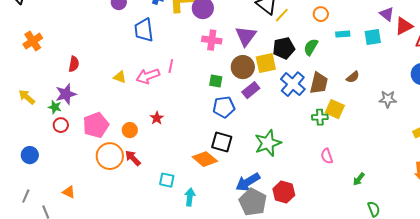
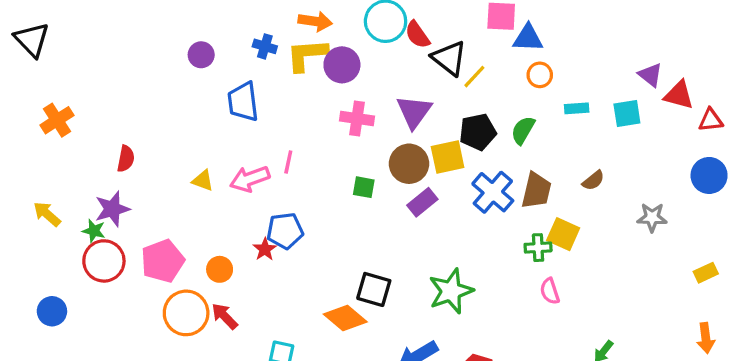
red triangle: (404, 26) -> (679, 95), turned 42
blue pentagon: (224, 107) -> (285, 231), moved
red circle: (61, 125) -> (104, 261), size x1.6
pink semicircle: (327, 156) -> (550, 291), moved

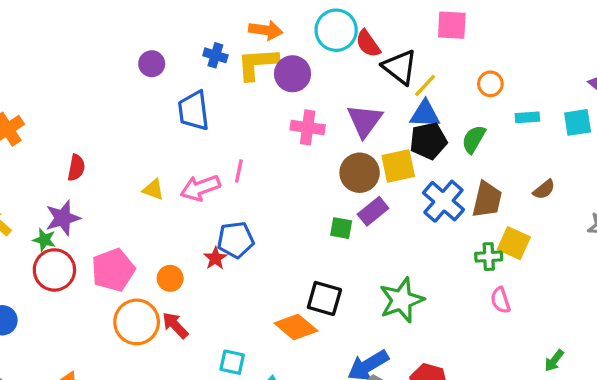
blue triangle: (528, 38) -> (425, 114), moved
green square: (364, 187) -> (341, 228), moved

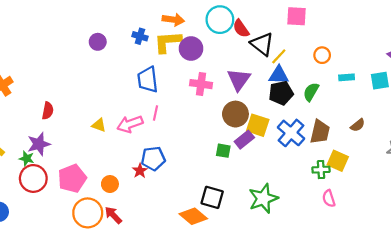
blue trapezoid: (194, 111) -> (148, 80), moved
yellow square: (398, 166) -> (258, 125), moved, turned 30

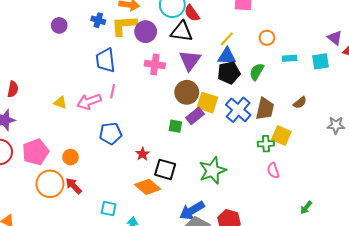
black triangle: (262, 44) -> (182, 32), moved, turned -30
red star: (140, 171) -> (143, 154), moved

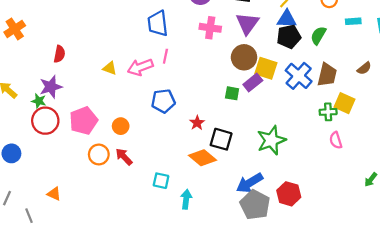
orange circle: (50, 184) -> (99, 154), size x0.7

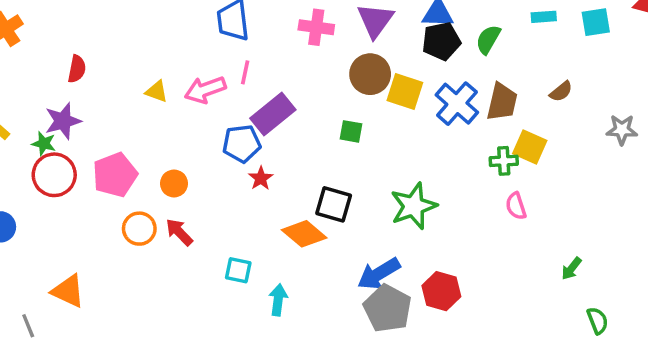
purple rectangle: (253, 82) -> (273, 114), moved, size x1.4
red star: (197, 123) -> (261, 178), moved
orange triangle: (54, 194) -> (68, 291), size x1.5

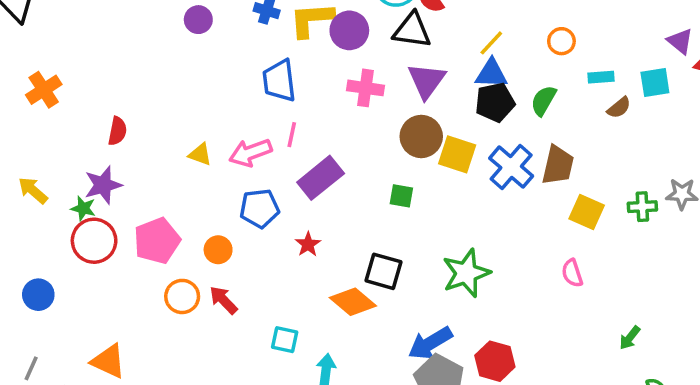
brown semicircle: (561, 91) -> (619, 108), moved
blue pentagon: (242, 144) -> (259, 208), moved
green cross: (504, 161) -> (642, 207), moved

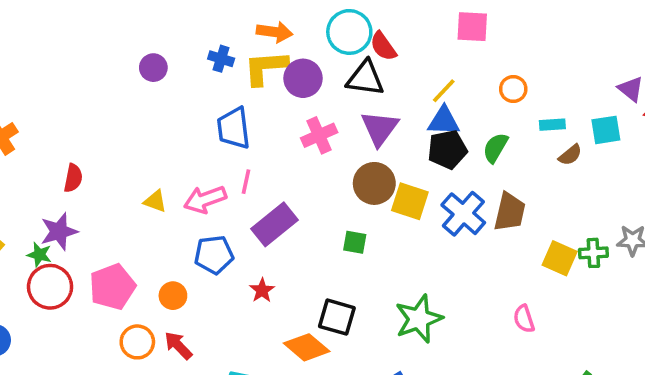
pink cross: (365, 88) -> (319, 135), turned -32
yellow square: (587, 212) -> (560, 258), moved

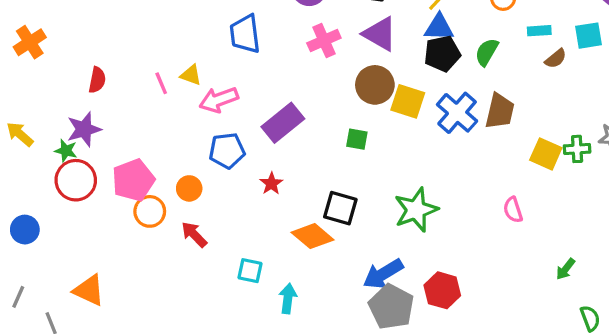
purple triangle: (380, 128) -> (380, 34), turned -36
pink line: (246, 182) -> (161, 83), moved, turned -35
yellow triangle: (155, 201) -> (191, 75), moved
orange circle: (137, 342) -> (150, 211), moved

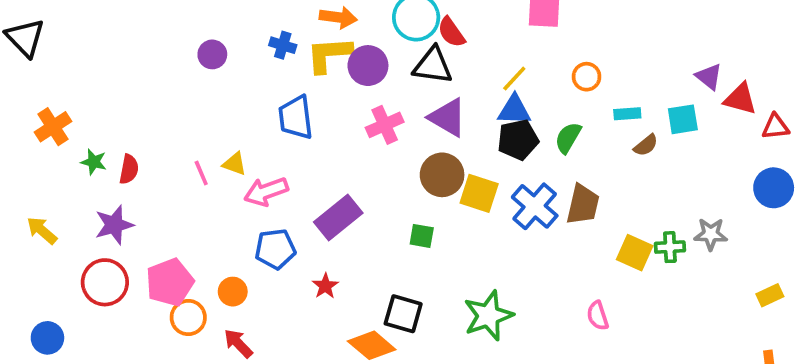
green star: (66, 151) -> (94, 162), moved

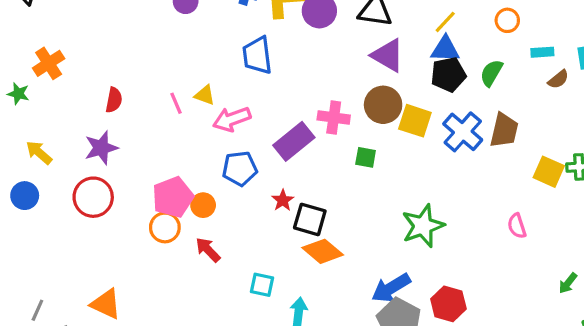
pink cross: (385, 125) -> (334, 118), moved, turned 32
green star: (94, 162) -> (18, 94), moved
pink pentagon: (170, 282) -> (173, 197), moved
black square: (403, 314) -> (310, 219), moved
blue circle: (47, 338) -> (25, 196), moved

